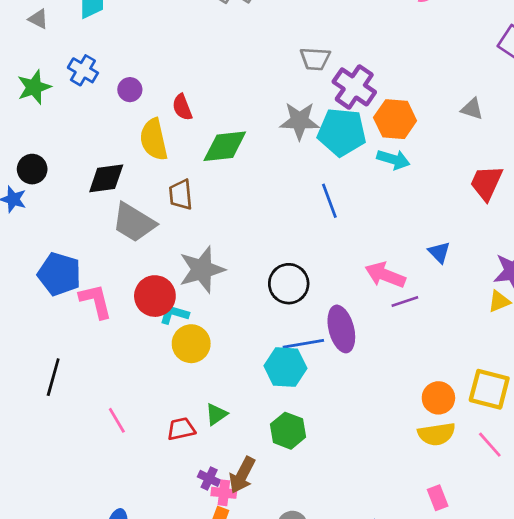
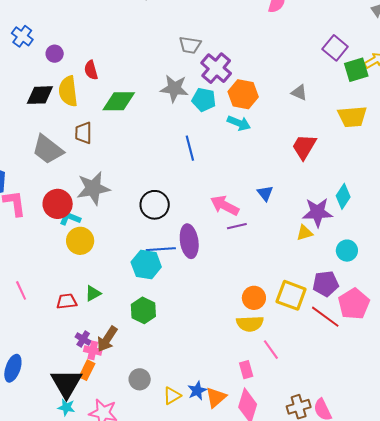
cyan pentagon: (342, 132) -> (204, 100), size x0.7
black diamond: (106, 178) -> (40, 95), moved
pink line: (490, 445) -> (271, 350), moved

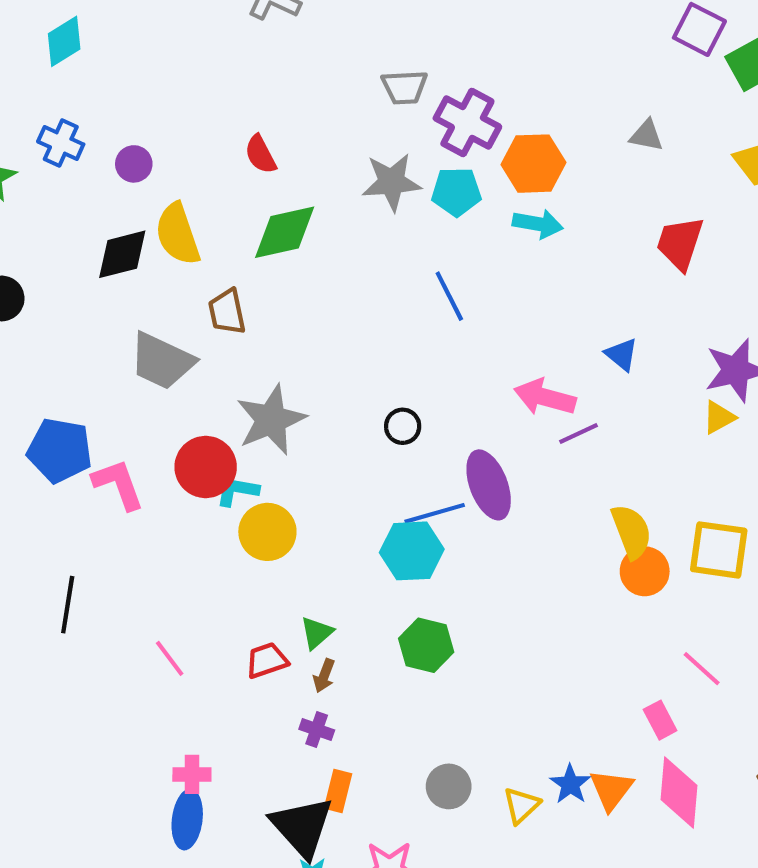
red semicircle: (91, 70) -> (260, 154), moved
black circle: (155, 205) -> (403, 426), size x0.6
yellow semicircle: (250, 324) -> (631, 532), moved, turned -96
brown arrow: (107, 339) -> (324, 676), moved, size x0.6
pink cross: (93, 350) -> (192, 774), moved

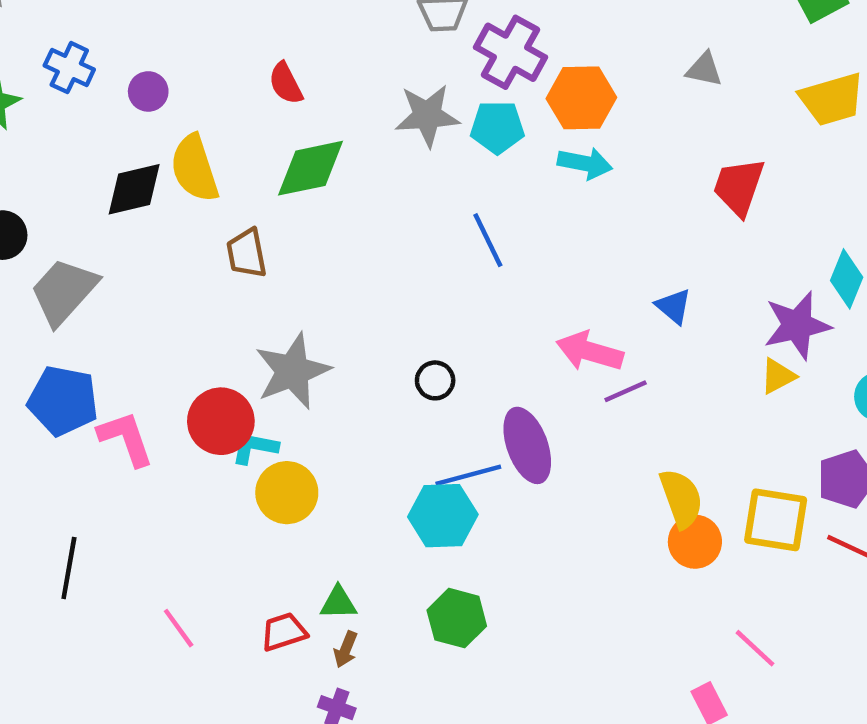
gray trapezoid: (162, 361) -> (64, 291), moved, turned 106
green triangle: (317, 633) -> (338, 603), turned 39

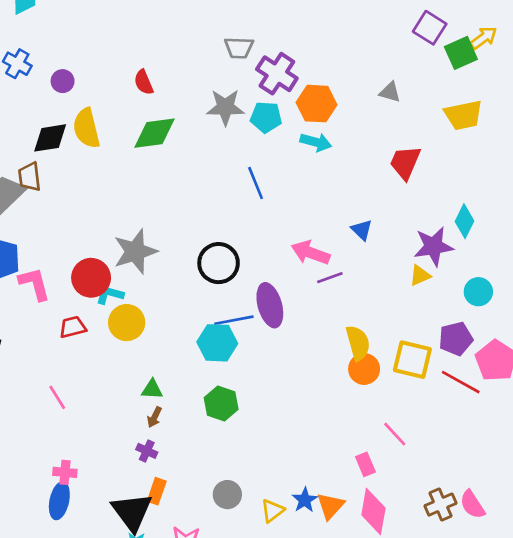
brown trapezoid: (247, 253) -> (29, 177), moved
black circle: (435, 380) -> (219, 263), size x1.8
red trapezoid: (284, 632) -> (73, 327), moved

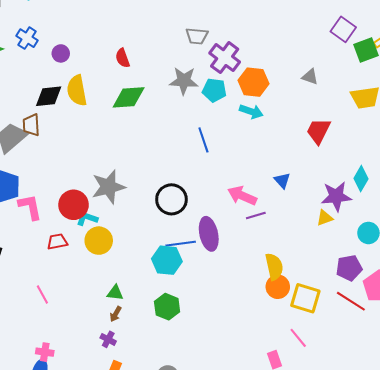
yellow square: (412, 360) -> (305, 298), moved

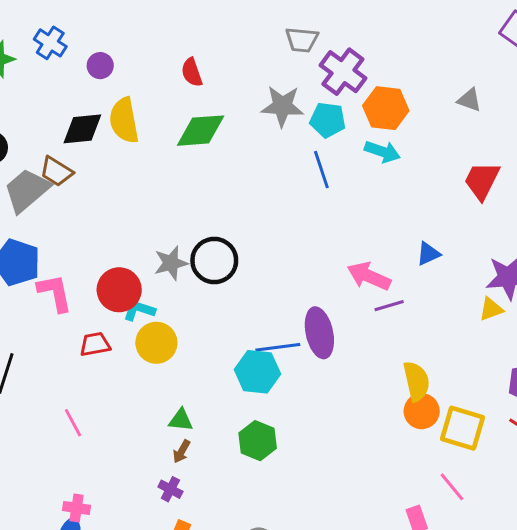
brown trapezoid: (31, 125) -> (56, 172), turned -55
blue line: (203, 140) -> (321, 170), moved
blue triangle: (282, 180) -> (428, 254), turned 48
gray star: (108, 187) -> (171, 263), size x0.7
black circle: (171, 199) -> (214, 260), moved

